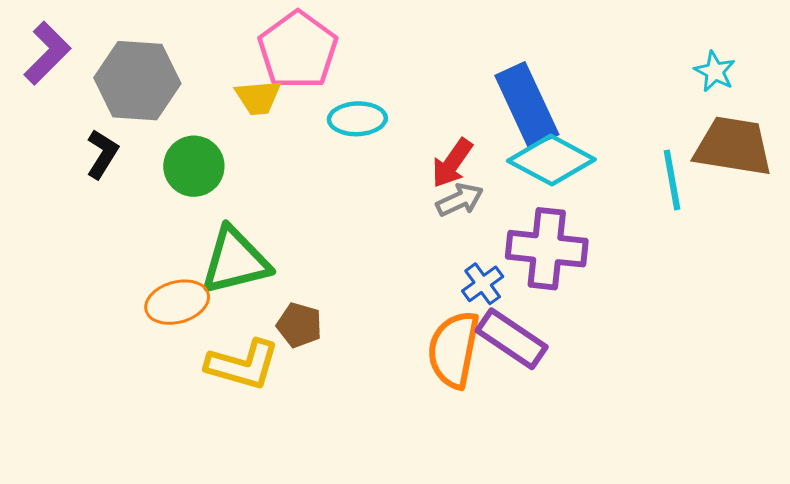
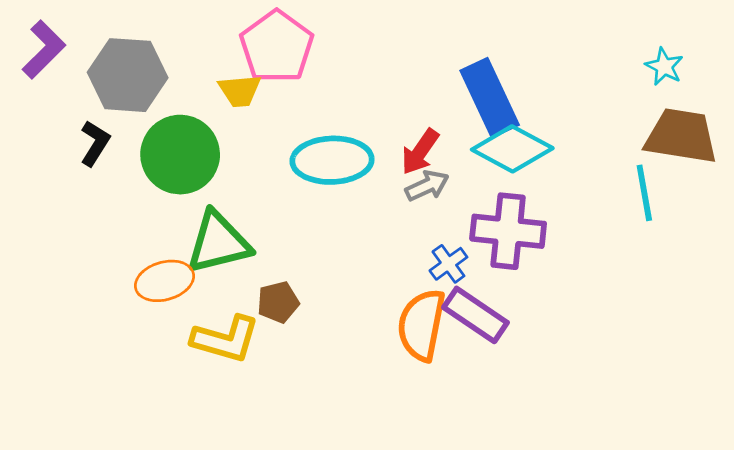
cyan ellipse: (357, 119) -> (332, 160), moved, size x1.5
green circle: (194, 166) -> (180, 155), size x1.4
cyan line: (672, 180) -> (644, 193), moved
brown pentagon: (299, 325) -> (278, 302), turned -30

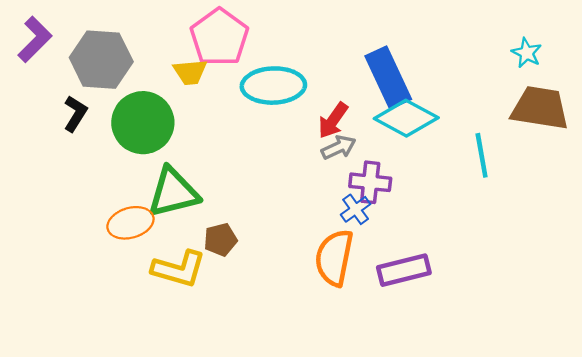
cyan ellipse: (332, 160) -> (273, 86), moved
cyan line: (644, 193) -> (482, 155), moved
purple cross: (508, 231) -> (370, 182), moved, size x0.7
purple rectangle: (475, 315) -> (404, 270), moved, turned -48

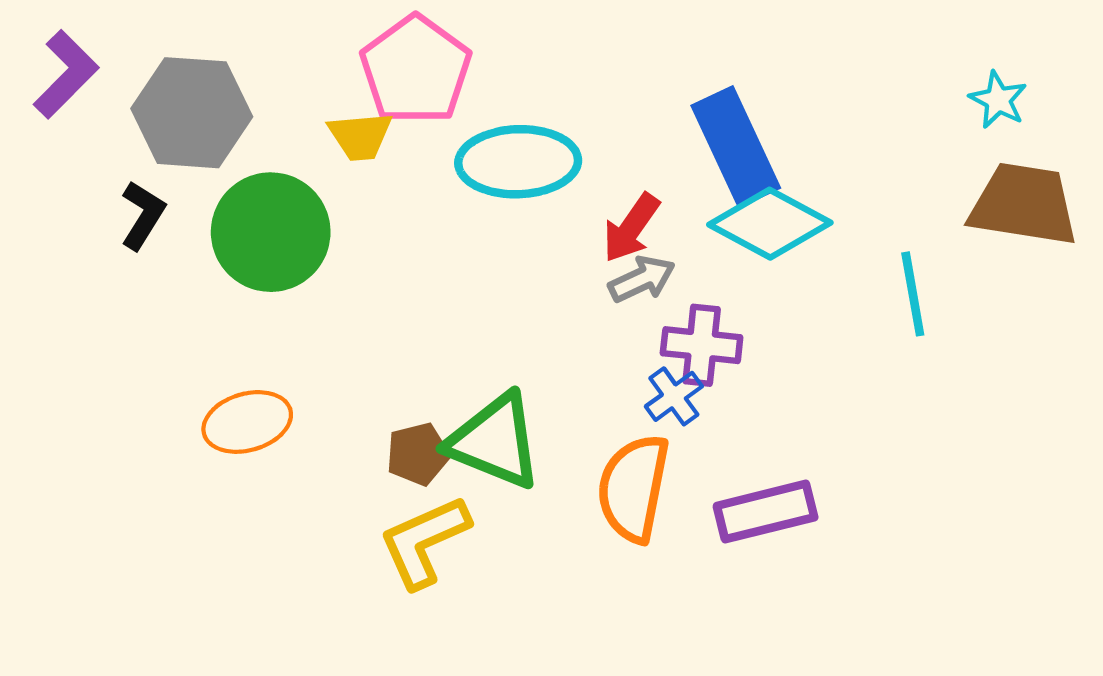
green triangle: (173, 192) -> (495, 441), moved, turned 36
yellow L-shape: (179, 269) -> (424, 541), moved, turned 140

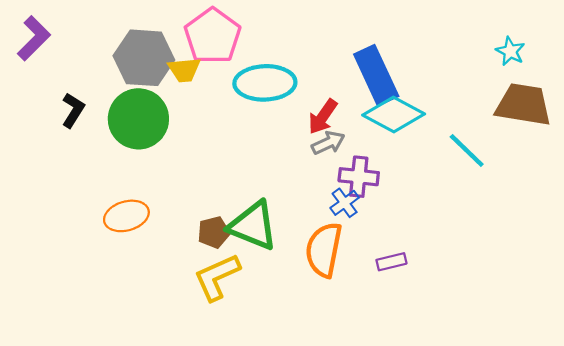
gray hexagon: (192, 113) -> (144, 58), moved
cyan line: (913, 294) -> (467, 151), turned -36
purple rectangle: (766, 512) -> (391, 262), size x0.6

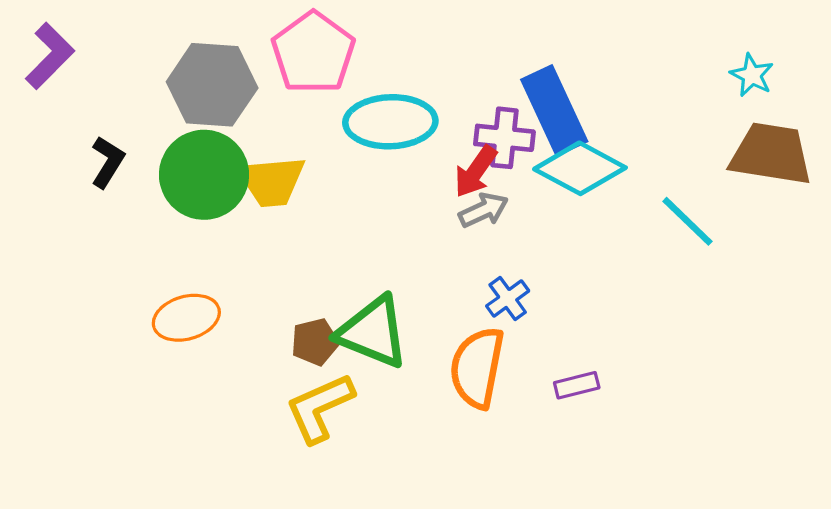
yellow trapezoid: (184, 70) -> (271, 181), moved, size x1.4
purple cross: (359, 177) -> (504, 138), moved

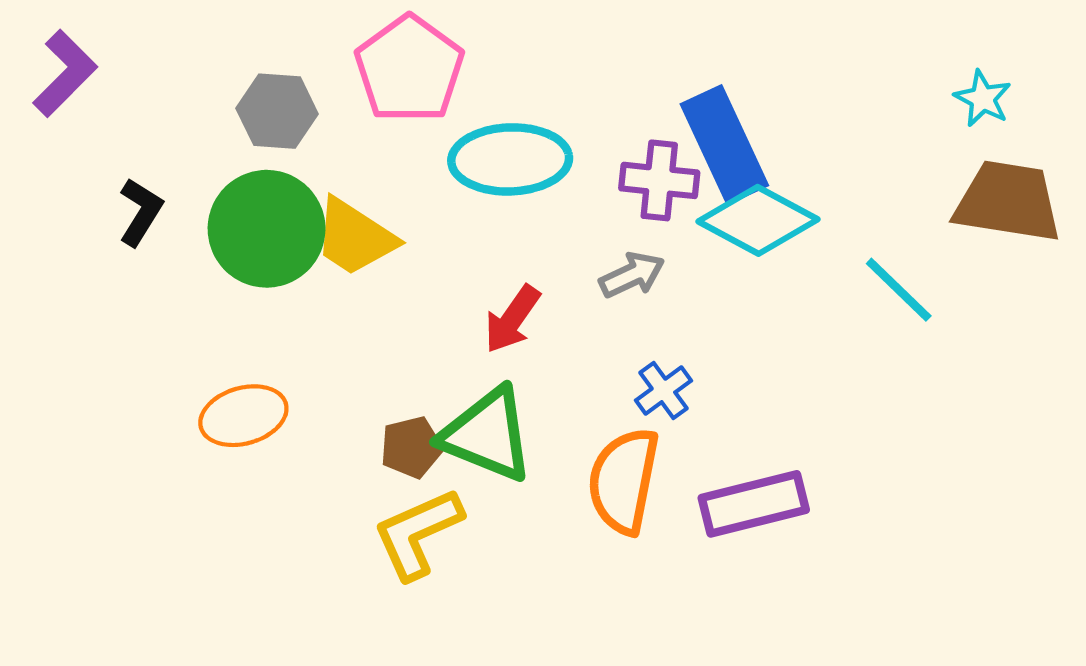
gray hexagon: (212, 85) -> (277, 111), size x0.7
red arrow: (476, 172) -> (512, 319), moved
yellow trapezoid: (271, 181) -> (355, 237), turned 38
purple rectangle: (577, 385) -> (754, 504), size x1.8

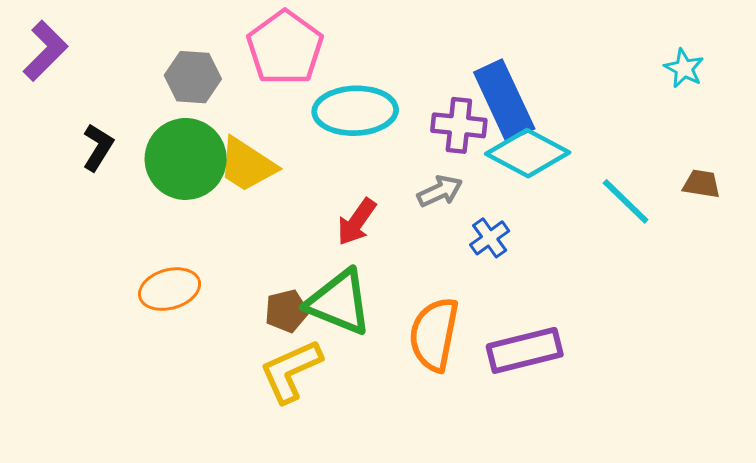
brown trapezoid: (1008, 201) -> (702, 184), moved, size x0.5
blue cross: (663, 390) -> (490, 238), moved

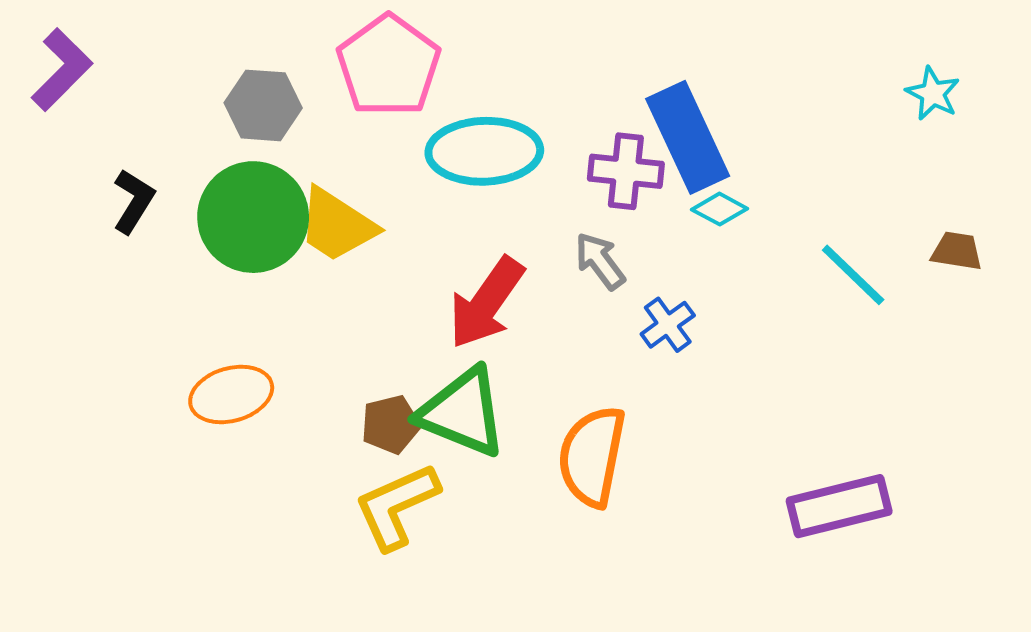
cyan diamond: (528, 153) -> (720, 209), size x0.5
gray arrow: (440, 191) -> (600, 261), turned -102
red arrow: (357, 222) -> (486, 303), size x1.4
purple rectangle: (525, 350) -> (839, 506), moved

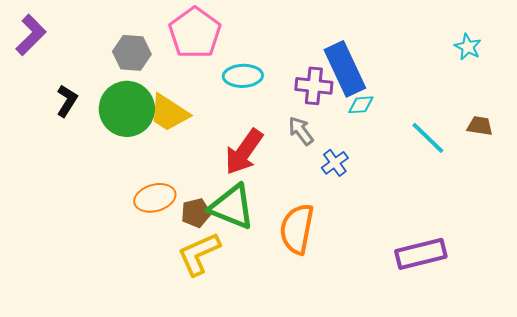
cyan ellipse: (484, 151) -> (243, 76), size x0.7
cyan diamond: (720, 209) -> (361, 105), turned -32
orange ellipse: (231, 394) -> (155, 198), moved

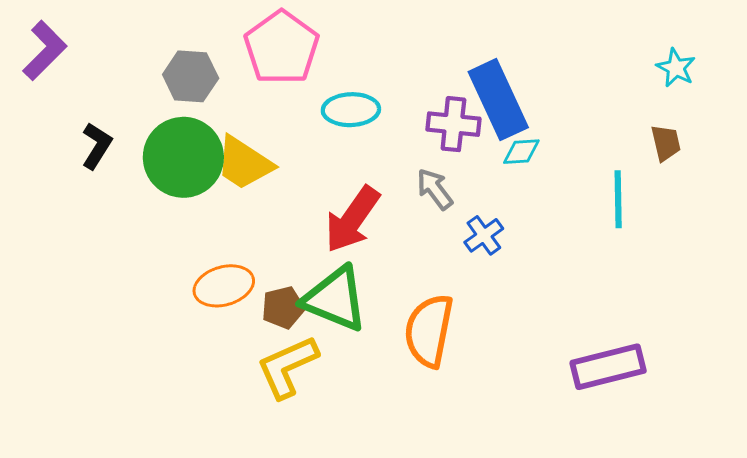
brown trapezoid: (480, 126) -> (666, 143), moved, turned 68
cyan line: (428, 138) -> (618, 199), turned 45

